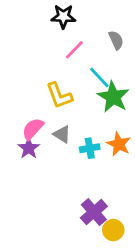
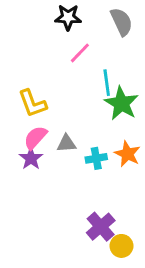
gray semicircle: (116, 40) -> (121, 22), moved, size x1.4
cyan line: (99, 78) -> (107, 83), turned 35
yellow L-shape: (59, 96) -> (32, 103), moved
gray triangle: (62, 134) -> (67, 143), turned -36

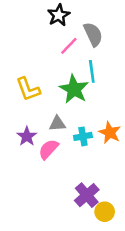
black star: (68, 17) -> (59, 15), turned -30
gray semicircle: (121, 22) -> (93, 34), moved
green star: (121, 103) -> (74, 89), moved
pink semicircle: (35, 138) -> (48, 149), moved

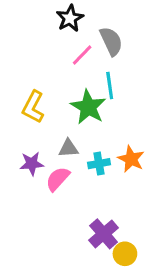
yellow L-shape: (28, 89) -> (33, 107), turned 48
purple star: (27, 136) -> (32, 164), turned 30

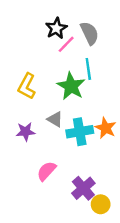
black star: (70, 18) -> (56, 28), moved
gray triangle: (68, 148) -> (55, 119), turned 35
cyan cross: (99, 164) -> (80, 132), size x1.5
pink semicircle: (58, 179) -> (46, 171), moved

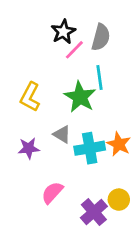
gray semicircle: (90, 33) -> (101, 37), turned 40
yellow circle: (101, 204) -> (119, 200), moved

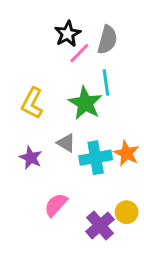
purple star: (29, 148) -> (31, 158), turned 30

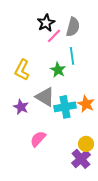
green star: (85, 103) -> (58, 70), size x0.7
gray triangle: (66, 143) -> (45, 97), size x1.5
purple cross: (100, 225) -> (81, 159), moved

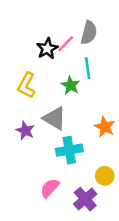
black star: (46, 23) -> (47, 49), moved
cyan cross: (65, 107) -> (69, 150), moved
pink semicircle: (38, 139) -> (50, 188), moved
purple cross: (81, 159) -> (85, 199), moved

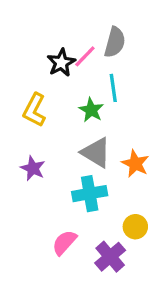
gray triangle: (55, 118) -> (96, 153), moved

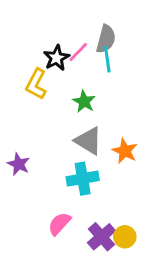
cyan line: (113, 88) -> (107, 59), moved
yellow L-shape: (34, 110) -> (36, 84), moved
purple star: (33, 168) -> (19, 164), moved
yellow circle: (135, 227) -> (125, 237), moved

